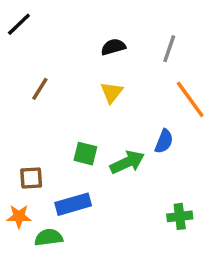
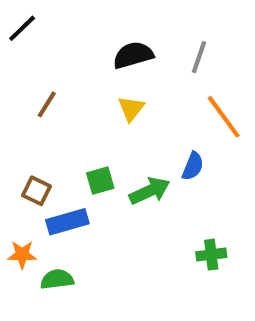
black semicircle: (113, 47) -> (133, 55), size x1.4
green square: (85, 154) -> (100, 181), turned -30
brown square: (31, 178) -> (36, 191), moved, turned 30
blue rectangle: (73, 204) -> (67, 222), moved

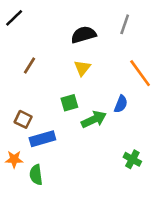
gray line: (199, 57) -> (125, 24), moved
green square: (100, 181) -> (69, 103), moved
green cross: (211, 255) -> (132, 159), turned 36
green semicircle: (57, 279) -> (36, 175), turned -90

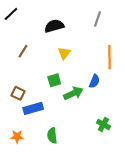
black semicircle: (84, 35) -> (54, 26), moved
orange line: (140, 73) -> (109, 57), turned 35
orange star: (14, 159) -> (17, 137), moved
green semicircle: (36, 175) -> (52, 136), moved

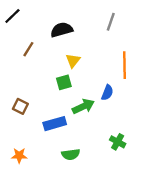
brown line: (23, 51) -> (28, 49), moved
green square: (54, 80) -> (64, 82), moved
blue rectangle: (33, 108) -> (55, 124), moved
green semicircle: (52, 136) -> (71, 154), moved, turned -91

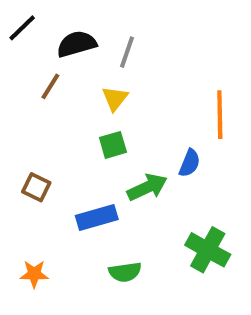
gray line: (111, 22) -> (127, 52), moved
black semicircle: (62, 30) -> (77, 44), moved
yellow triangle: (73, 61) -> (115, 98), moved
green cross: (118, 142) -> (208, 250), size x1.5

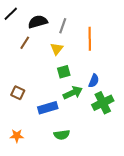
orange line: (220, 115) -> (90, 39), moved
green square: (113, 145) -> (64, 72), moved
green cross: (208, 250) -> (103, 103), moved, turned 35

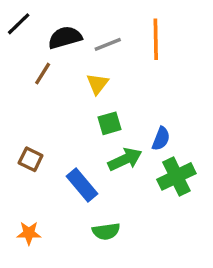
gray line: (63, 26) -> (108, 44), turned 49
orange line: (90, 39) -> (156, 39), moved
blue rectangle: (48, 108) -> (82, 185), turned 66

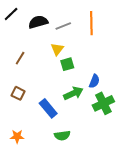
brown line: (43, 74) -> (20, 58), moved
green square: (110, 123) -> (67, 64), moved

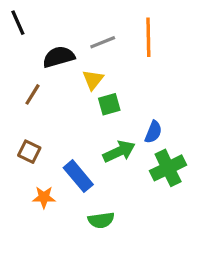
black line: (11, 14) -> (18, 23), turned -70
black semicircle: (38, 22) -> (59, 57), moved
orange star: (17, 136) -> (44, 197), moved

